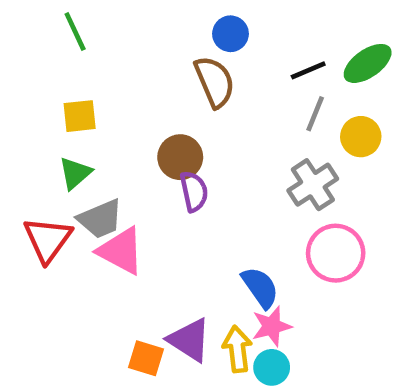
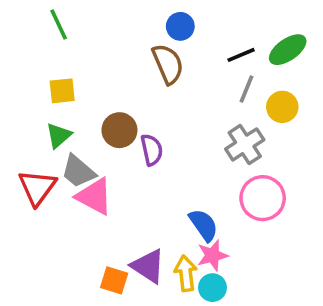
brown circle: (180, 157) -> (119, 130), moved
gray trapezoid: (100, 219) -> (78, 171), turned 63

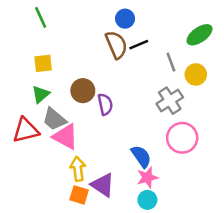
black line: (241, 55) -> (139, 45), moved
gray line: (246, 89) -> (171, 62), turned -42
red triangle: (37, 187) -> (26, 130), turned 40
yellow arrow: (186, 273) -> (78, 169), moved

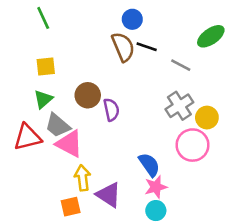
black line: (139, 45) -> (147, 47), turned 42
gray line: (171, 62) -> (181, 65), turned -42
yellow circle: (196, 74) -> (207, 118), moved
orange square: (79, 195) -> (71, 207), moved, turned -30

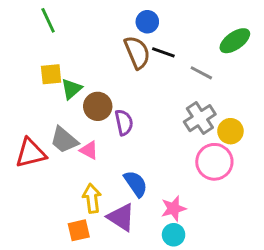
green triangle: (43, 99) -> (71, 89), moved
pink triangle: (69, 144) -> (89, 150), moved, size x0.6
blue semicircle: (149, 165) -> (136, 184), moved

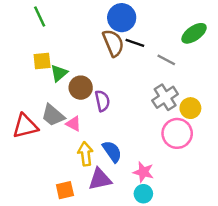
blue circle: (147, 22) -> (122, 18), size x1.5
yellow arrow: (92, 198) -> (85, 154), moved
pink star: (174, 208) -> (143, 172), turned 30
purple triangle: (121, 217) -> (100, 179), turned -45

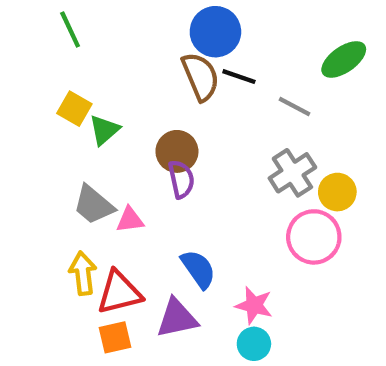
yellow square: (42, 61) -> (74, 109), turned 36
brown circle: (81, 88) -> (177, 151), moved
pink triangle: (73, 124) -> (130, 220), turned -35
red triangle: (25, 126) -> (119, 293), moved
yellow arrow: (85, 154) -> (83, 273), moved

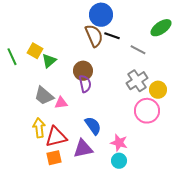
green line: (70, 30) -> (12, 57), moved

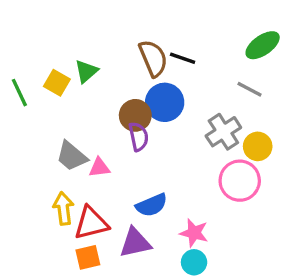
blue circle: (101, 15) -> (165, 102), moved
gray line: (138, 50) -> (250, 89), moved
green triangle: (49, 61) -> (86, 71), moved
blue semicircle: (93, 126) -> (152, 205), turned 102

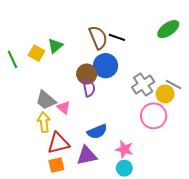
gray line: (250, 89) -> (173, 85), moved
pink triangle: (99, 168) -> (64, 108), turned 48
yellow arrow: (63, 208) -> (44, 122), moved

